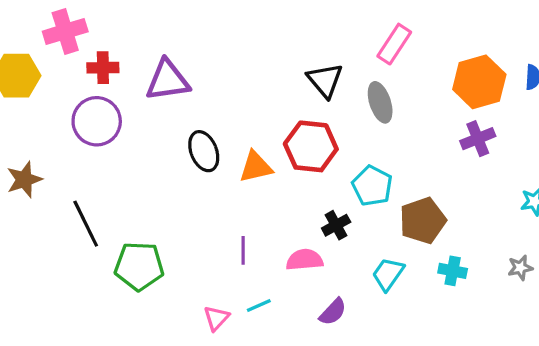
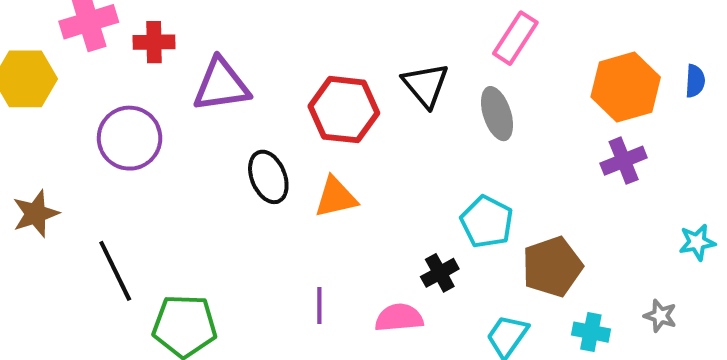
red cross: (103, 68) -> (154, 42), moved
red hexagon: (311, 146) -> (344, 110), moved
gray star: (520, 268) -> (660, 316), moved, turned 30

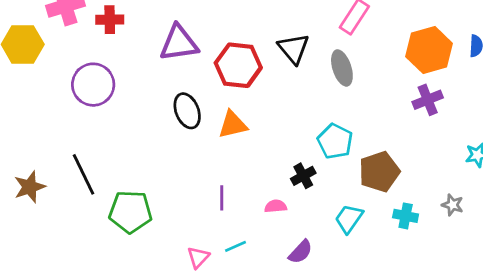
purple triangle: (221, 85) -> (179, 43), moved
brown star: (36, 214) -> (30, 187), moved
pink semicircle: (399, 318) -> (276, 206), size x0.7

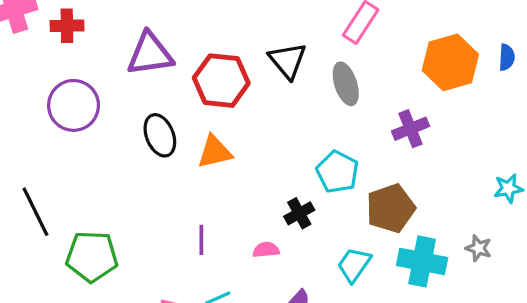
purple circle: (93, 85) -> (74, 105), moved
purple cross: (428, 100) -> (410, 129), moved
cyan cross: (406, 216) -> (422, 261), size x1.6

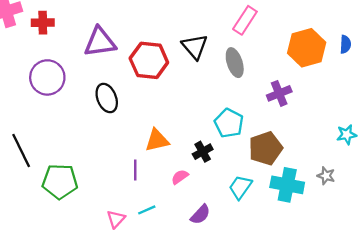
orange triangle: (215, 152) -> (157, 140), moved
pink semicircle: (266, 250) -> (180, 177), turned -30

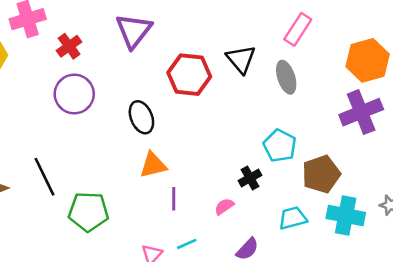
red cross: (43, 23) -> (69, 46), moved, turned -35
purple triangle: (100, 42) -> (134, 31), moved, turned -44
purple cross: (279, 93) -> (361, 112), moved, size x1.5
orange triangle: (157, 140) -> (153, 165), moved
cyan trapezoid: (240, 187) -> (293, 218), turned 40

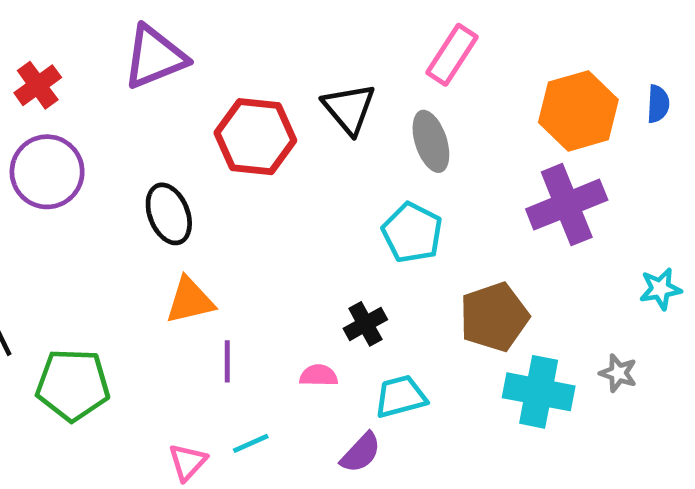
purple triangle: (134, 31) -> (155, 57), turned 30
cyan pentagon: (280, 146) -> (412, 233), moved
pink semicircle: (224, 206) -> (319, 375), turned 36
cyan trapezoid: (293, 218) -> (401, 397), moved

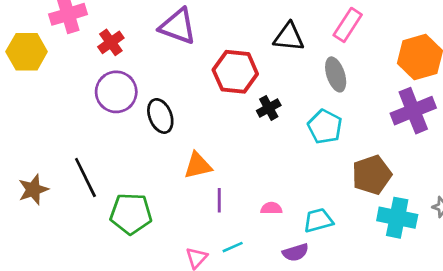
purple triangle: (155, 57) -> (178, 26), turned 42
black triangle: (349, 109) -> (289, 37), moved, turned -44
black ellipse: (169, 214) -> (160, 116), moved
black cross: (365, 324) -> (269, 108), moved
purple semicircle: (361, 453) -> (295, 252), turned 30

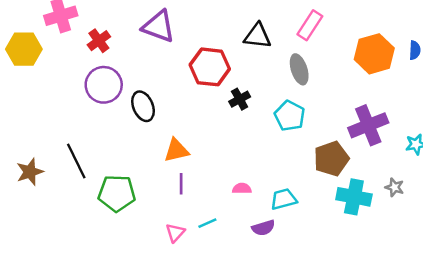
purple cross: (413, 111) -> (368, 125), moved
purple line: (219, 200) -> (181, 184), moved

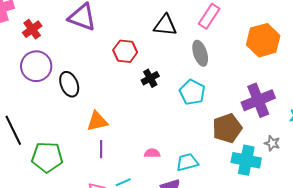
red hexagon: (210, 67) -> (125, 51), size x0.7
gray star: (394, 187) -> (272, 143), moved

